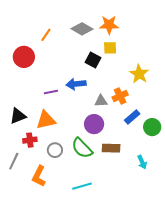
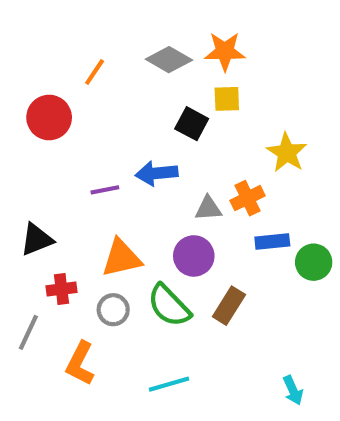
blue rectangle: (132, 117) -> (272, 241), turned 35
orange triangle: (46, 120) -> (121, 258), moved
brown rectangle: (111, 148) -> (229, 306), turned -60
cyan arrow: (142, 162) -> (293, 390), moved

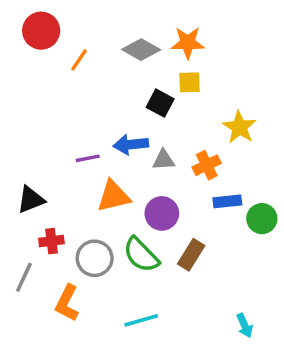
red circle: (49, 118) -> (41, 31), moved
gray triangle: (208, 208) -> (164, 160), moved
orange triangle: (121, 258) -> (114, 196), moved
gray circle: (113, 310) -> (95, 258), size x1.4

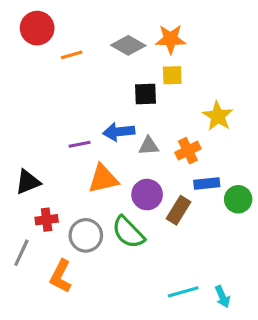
orange line: (79, 60) -> (72, 55), turned 40
black square: (160, 103) -> (145, 94), turned -30
brown rectangle: (191, 255) -> (178, 210), moved
cyan line: (141, 320) -> (183, 292), moved

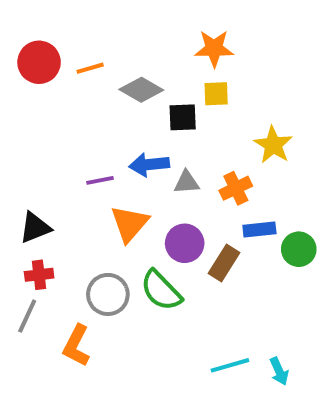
red circle: (37, 28) -> (39, 62), moved
gray diamond: (128, 45) -> (141, 90), moved
orange triangle: (103, 179) -> (130, 224), turned -36
red cross: (47, 220) -> (39, 275), moved

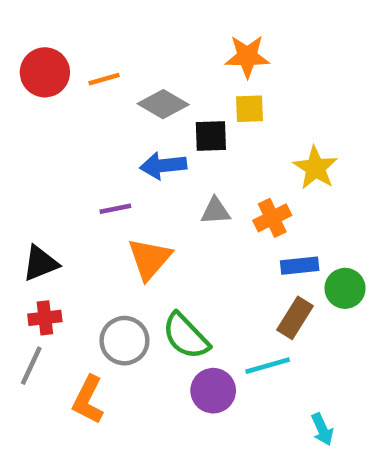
blue arrow: (149, 165) -> (163, 166), moved
purple circle: (185, 243) -> (213, 391), moved
brown rectangle: (224, 263) -> (295, 318), moved
cyan line: (230, 365) -> (268, 366), moved

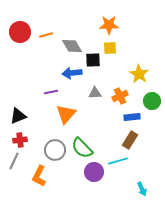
gray diamond: (163, 104) -> (72, 46), turned 30
green circle: (345, 288) -> (152, 101), moved

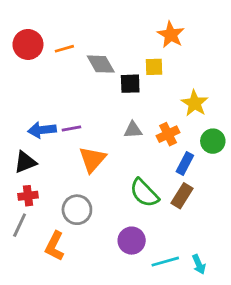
orange star: (109, 25) -> (171, 35), moved, turned 30
blue arrow: (72, 73) -> (42, 130), moved
blue rectangle: (132, 117) -> (185, 164), turned -56
green semicircle: (82, 148) -> (144, 193), moved
cyan line: (118, 161) -> (165, 262), moved

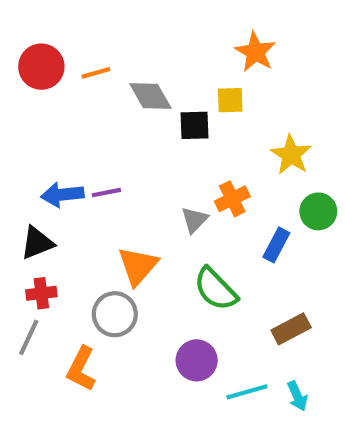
gray triangle: (133, 130) -> (195, 220), moved, turned -42
orange cross: (168, 134) -> (232, 199), moved
orange triangle: (92, 159) -> (138, 266), moved
brown rectangle: (182, 196) -> (291, 329), moved, turned 30

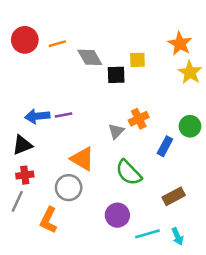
orange star: (255, 52) -> (180, 44), moved
yellow star: (291, 155) -> (190, 72), moved
orange triangle: (138, 266) -> (82, 159), turned -40

